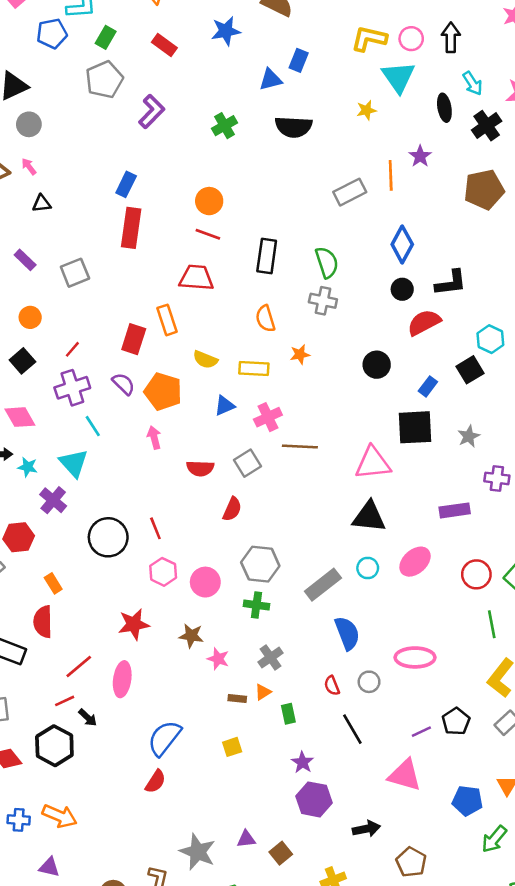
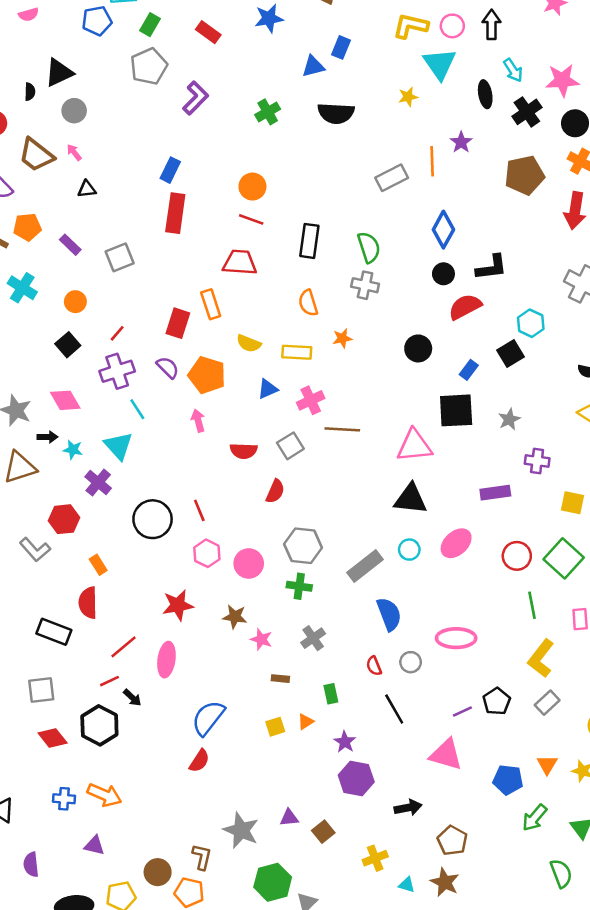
orange triangle: (263, 692) -> (306, 722), moved

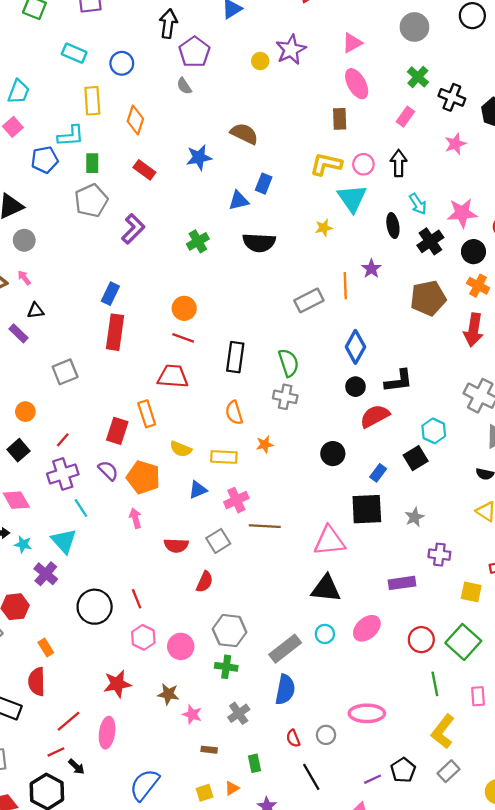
green rectangle: (150, 25) -> (92, 163), turned -30
purple rectangle: (70, 245) -> (19, 333), moved
blue semicircle: (389, 614) -> (285, 690), moved, turned 32

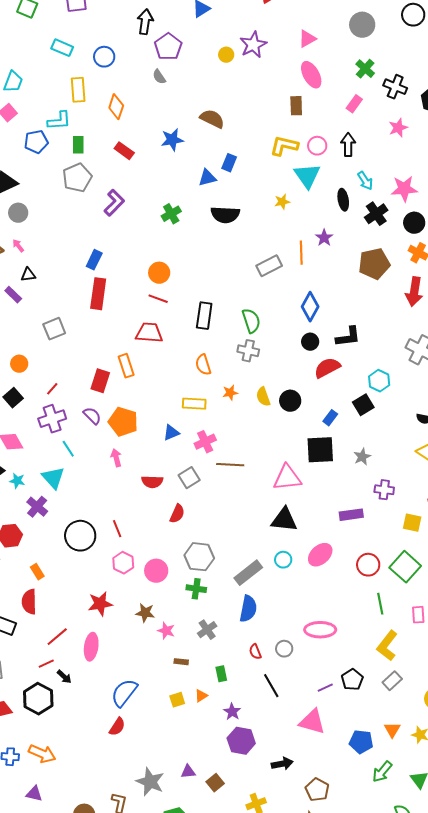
yellow semicircle: (181, 449) -> (263, 397), moved, turned 48

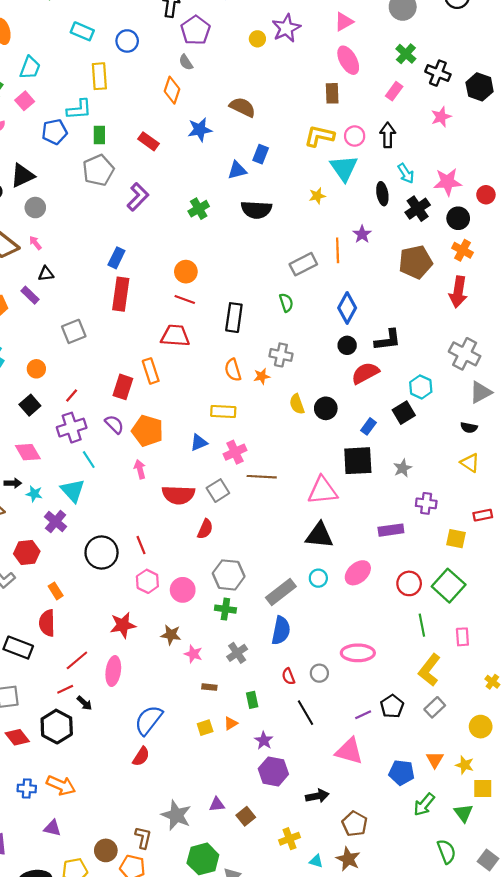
orange diamond: (116, 107) -> (172, 90), moved
green semicircle: (251, 321) -> (286, 303), moved, size x0.7
orange star: (230, 393) -> (262, 376), moved
red semicircle: (152, 482) -> (178, 495), size x1.4

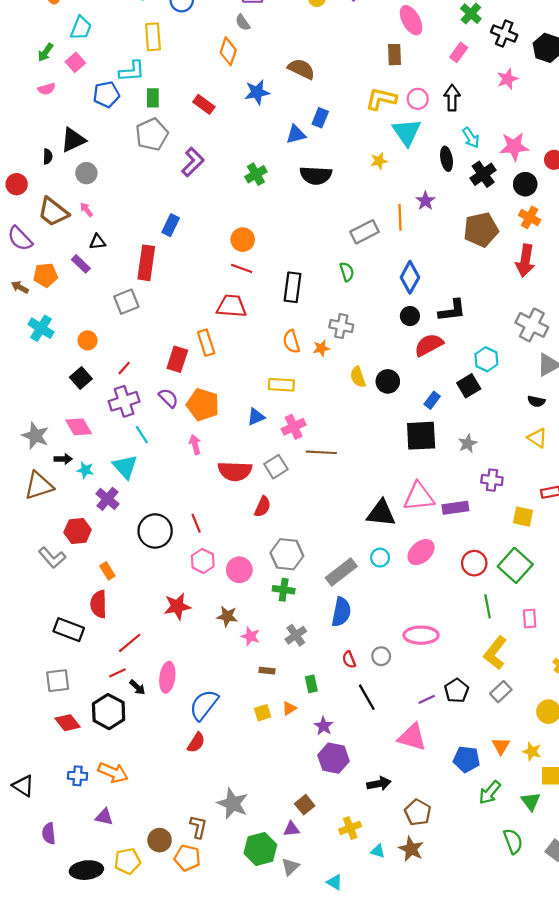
red rectangle: (121, 294) -> (146, 263), moved
pink triangle: (323, 491) -> (419, 497), moved
pink ellipse: (113, 671) -> (167, 677), moved
purple triangle: (217, 805) -> (291, 829), moved

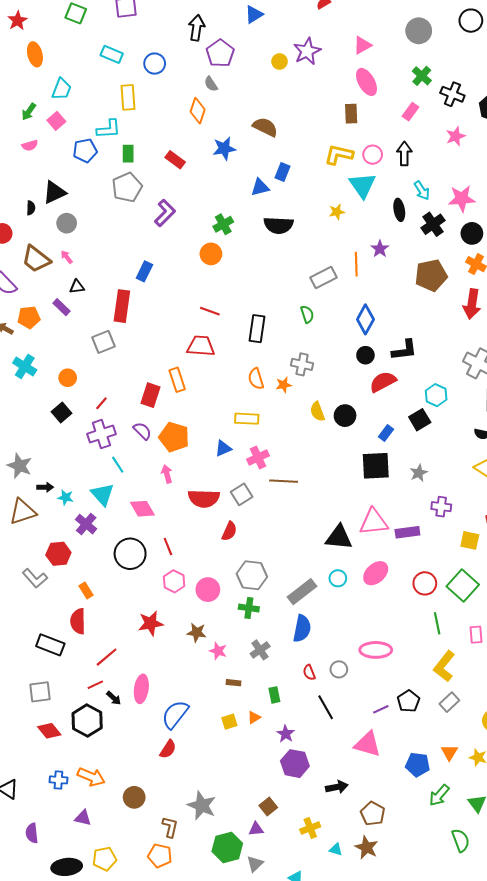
orange circle: (243, 240) -> (211, 254), moved
pink diamond: (79, 427) -> (142, 509), moved
brown circle: (160, 840) -> (134, 797), moved

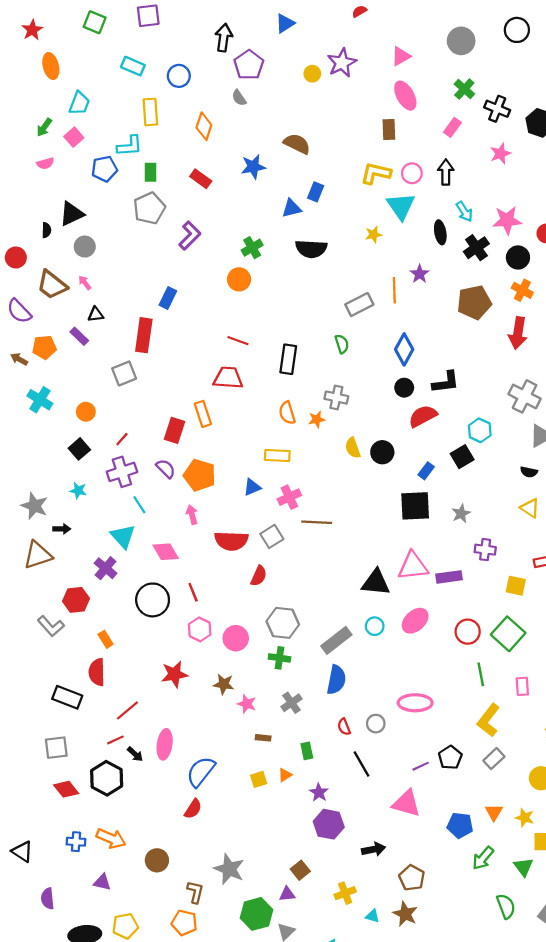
orange diamond: (198, 111) -> (204, 126), moved
cyan star: (66, 497) -> (78, 491), moved

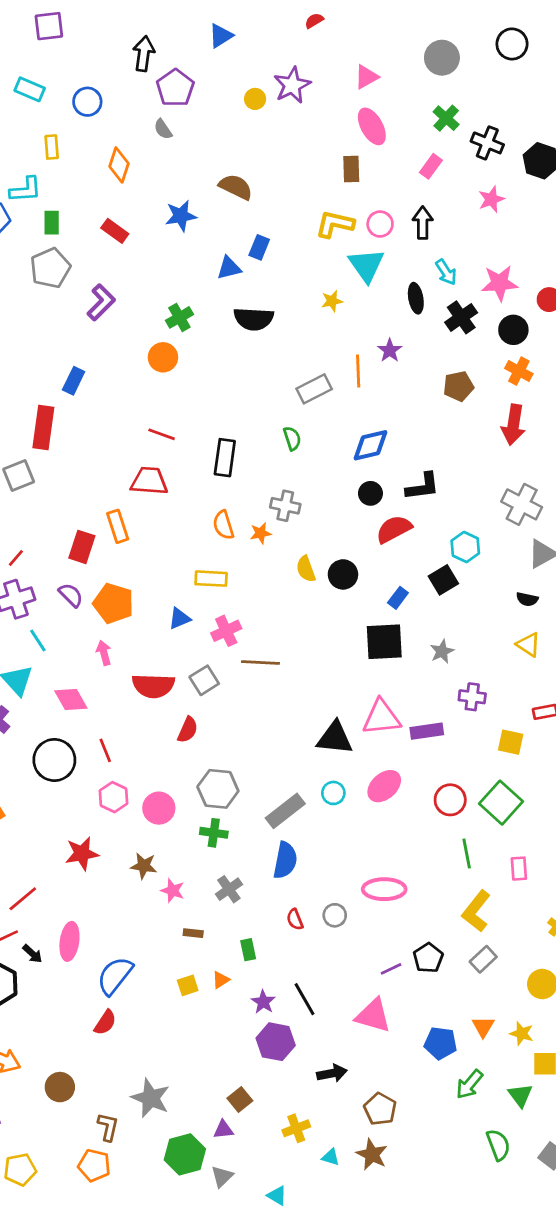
yellow rectangle: (150, 112) -> (52, 147), size x0.7
brown pentagon: (474, 302) -> (458, 386), size x0.7
blue diamond: (404, 349) -> (370, 445), turned 48
black line: (362, 764) -> (304, 999), moved

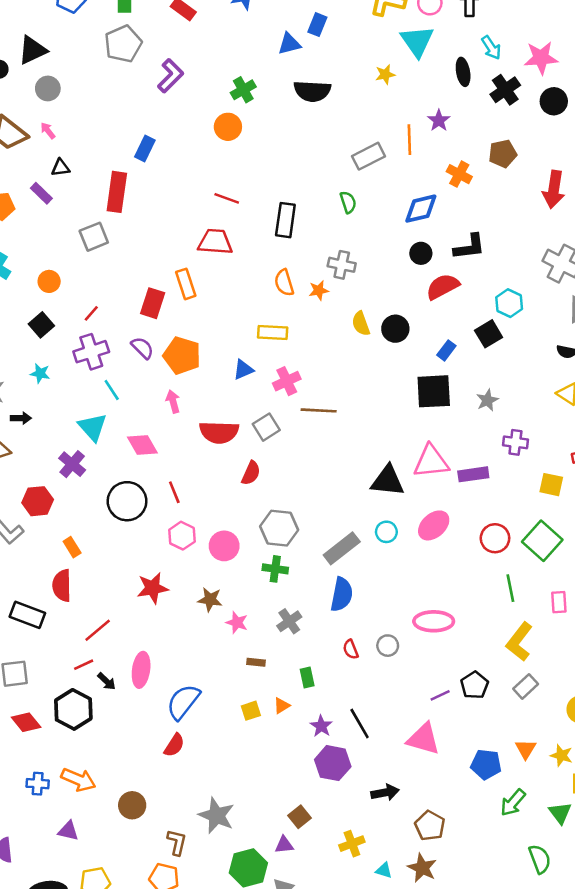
orange cross: (519, 371) -> (459, 174), moved

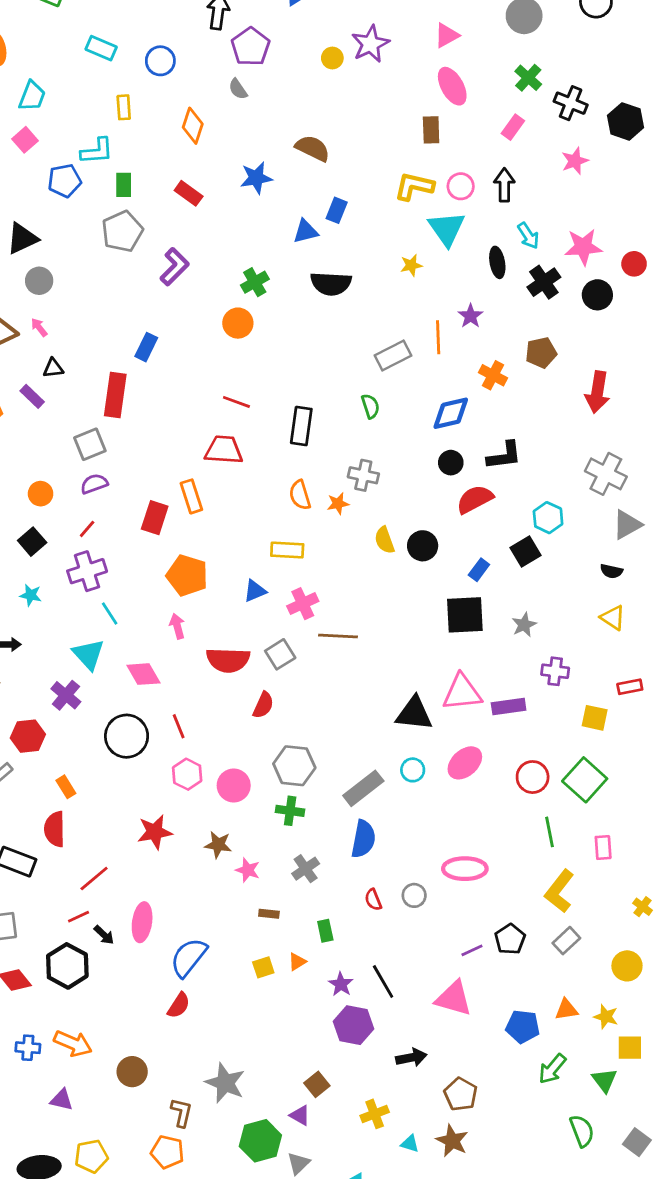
purple semicircle: (142, 348) -> (94, 484), moved, turned -65
orange triangle: (526, 749) -> (566, 1010), turned 50
purple triangle: (284, 845) -> (300, 1115), turned 36

